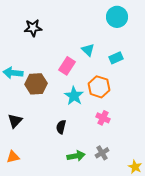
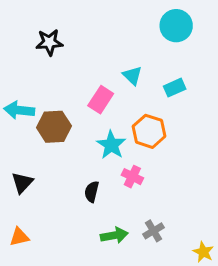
pink cross: (103, 118) -> (132, 177), moved

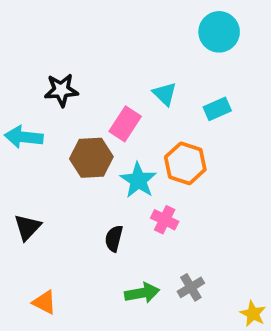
black star: (49, 42) -> (61, 90), moved
brown hexagon: (54, 127) -> (91, 158), moved
orange triangle: (19, 237) -> (44, 302), moved, turned 40

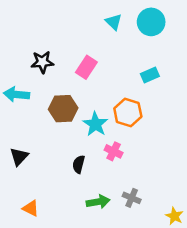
cyan triangle: (165, 94) -> (114, 22), moved
pink rectangle: (125, 124) -> (86, 67), moved
gray cross: (191, 287) -> (132, 198), turned -36

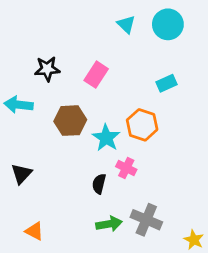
black semicircle: (79, 164) -> (99, 184), moved
gray cross: (132, 198) -> (146, 220), size x1.5

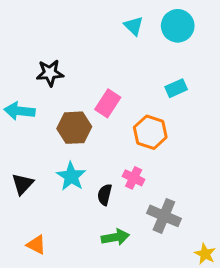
pink rectangle: (96, 75) -> (108, 103), moved
cyan star: (106, 138) -> (71, 176), moved
gray cross: (146, 220) -> (164, 216), moved

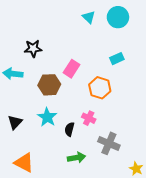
orange triangle: (36, 245) -> (24, 163), size x1.5

